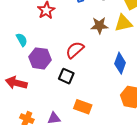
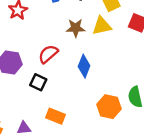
blue diamond: (120, 63) -> (84, 66), moved

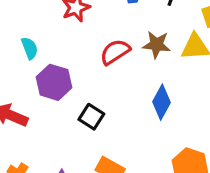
red semicircle: (48, 54) -> (115, 52), moved

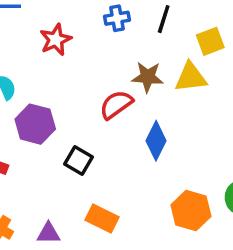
red semicircle: (115, 52) -> (116, 105), moved

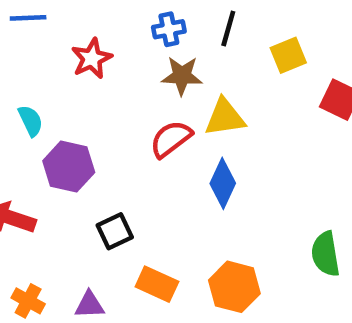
brown star: (148, 77) -> (182, 76), moved
yellow triangle: (191, 77) -> (225, 117), moved
black square: (79, 161) -> (115, 231), moved, turned 36
orange hexagon: (191, 211) -> (234, 287), moved

